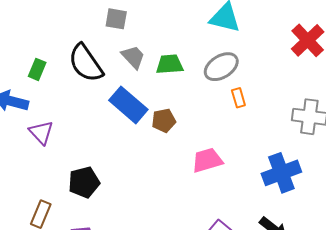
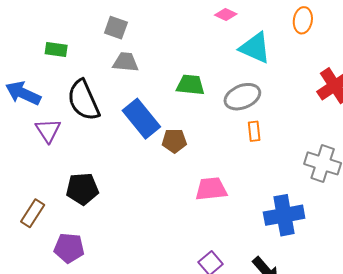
gray square: (116, 19) -> (116, 28), moved
gray trapezoid: (133, 57) -> (126, 62), moved, turned -52
black semicircle: (86, 63) -> (83, 100), moved
green rectangle: (37, 69) -> (56, 49), moved, turned 65

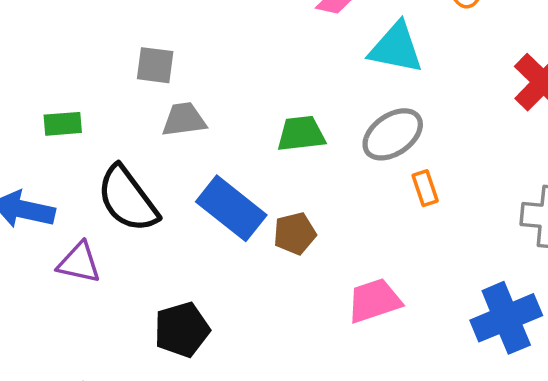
purple triangle: (48, 130) -> (79, 263), turned -32
black pentagon: (82, 189) -> (182, 330), moved

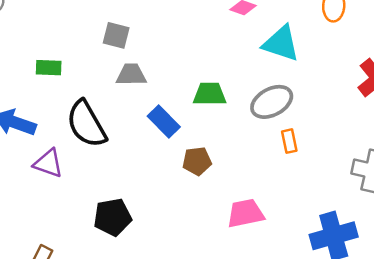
blue rectangle: (231, 208) -> (164, 122), moved, size x0.7

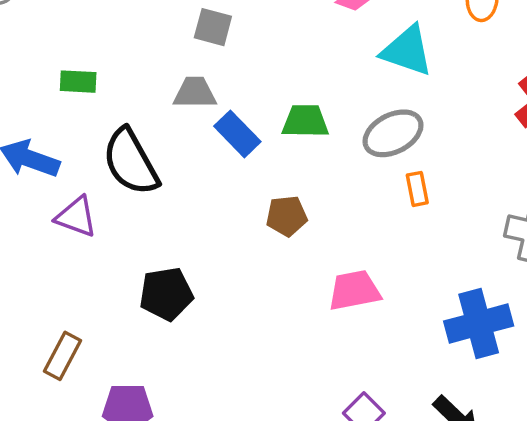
gray square: (116, 35) -> (213, 27), moved
blue rectangle: (164, 122) -> (237, 134), moved

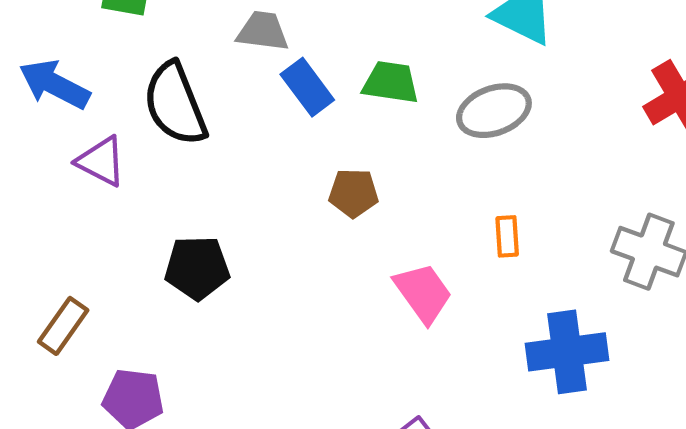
orange rectangle: (417, 189) -> (507, 236), moved
pink trapezoid: (354, 290) -> (423, 293), turned 58

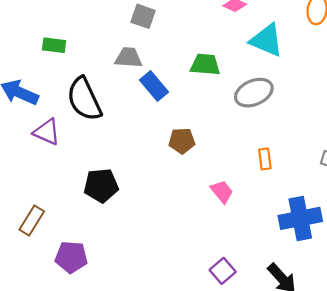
green trapezoid: (391, 82) -> (205, 65), moved
pink trapezoid: (423, 293) -> (222, 192), size x0.7

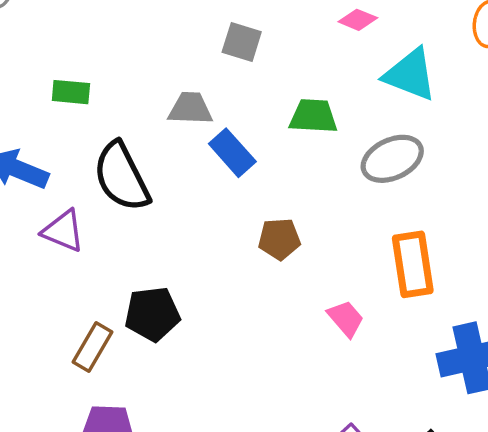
gray square: (143, 16) -> (242, 42), moved
orange rectangle: (265, 159) -> (413, 264), size x1.8
brown rectangle: (32, 221) -> (92, 347), moved

